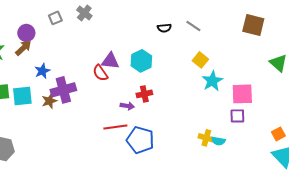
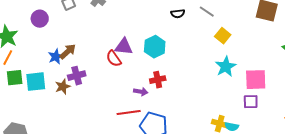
brown arrow: (23, 48) -> (68, 52), moved
yellow square: (200, 60) -> (223, 36), moved
purple cross: (63, 90) -> (77, 76), size x0.7

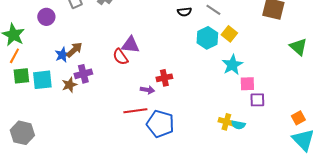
cyan hexagon: (155, 47) -> (207, 38), moved
pink square: (256, 80) -> (247, 84), moved, size x0.7

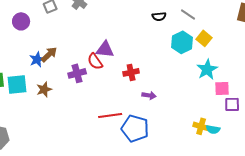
purple cross: (83, 74) -> (77, 73), moved
red cross: (164, 78) -> (131, 72), moved
purple arrow: (147, 90) -> (149, 95), moved

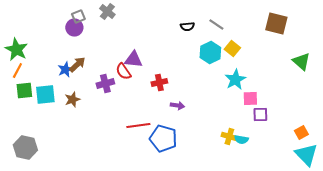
purple circle: (21, 21) -> (74, 28), moved

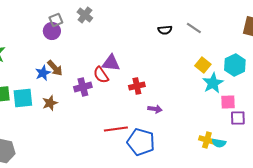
yellow square: (232, 48) -> (203, 65), moved
cyan hexagon: (210, 52) -> (235, 65), moved
brown arrow: (77, 64) -> (55, 68), turned 90

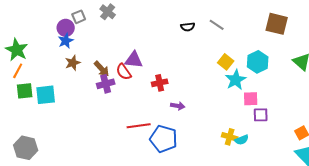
purple circle: (52, 31) -> (66, 28), moved
brown arrow: (55, 68) -> (102, 69), moved
blue star: (43, 73) -> (66, 41), moved
brown star: (50, 103) -> (73, 63), moved
cyan semicircle: (219, 143) -> (242, 140), turned -32

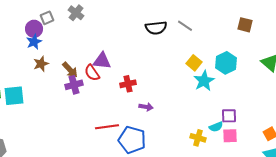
brown square: (277, 24) -> (245, 25), size x0.7
black semicircle: (188, 27) -> (156, 28), size x1.5
pink square: (251, 99) -> (230, 136), moved
cyan semicircle: (242, 140) -> (216, 127), moved

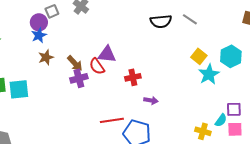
cyan semicircle: (216, 127) -> (221, 120), turned -32

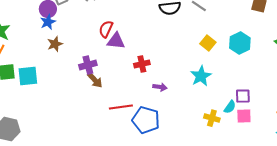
brown arrow: (75, 63) -> (95, 80), moved
red semicircle: (97, 66) -> (106, 29), moved, turned 60
cyan star: (209, 74) -> (201, 76), moved

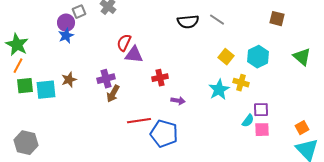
brown star: (55, 44) -> (69, 80), moved
brown arrow: (95, 80) -> (113, 94), turned 72
yellow cross: (212, 118) -> (241, 83), moved

